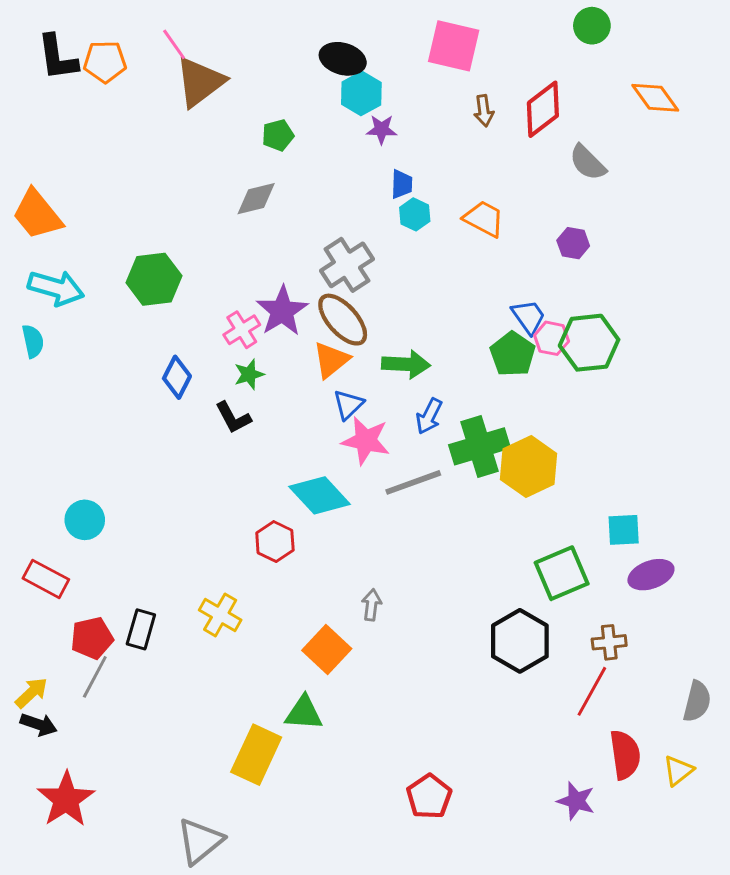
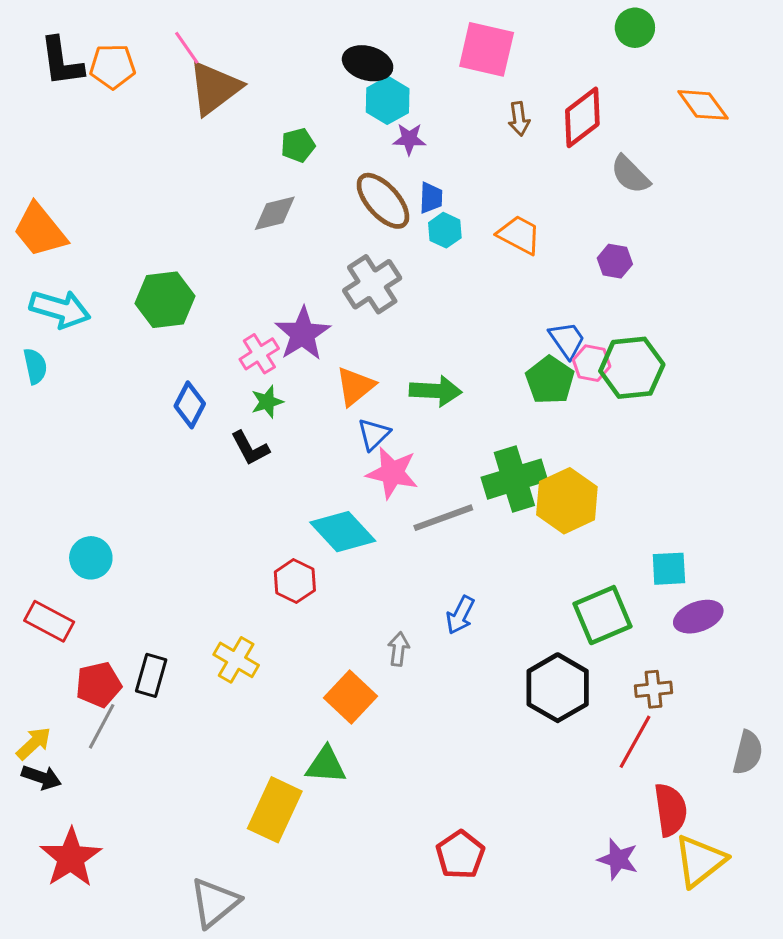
brown ellipse: (343, 320) -> (383, 201), moved
blue arrow: (429, 416) -> (460, 615), moved
yellow triangle: (678, 771) -> (700, 861), moved, size x1.6

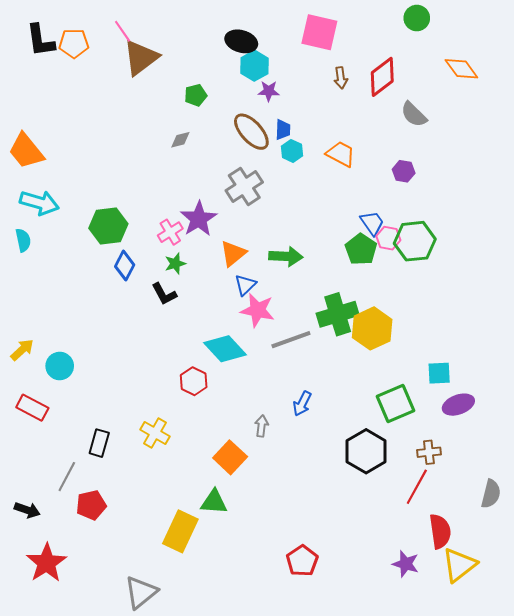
gray diamond: (275, 213) -> (180, 140), size x0.7
green hexagon: (165, 300) -> (108, 226), moved
red pentagon: (99, 685) -> (91, 505), moved
yellow arrow: (34, 743) -> (22, 350), moved

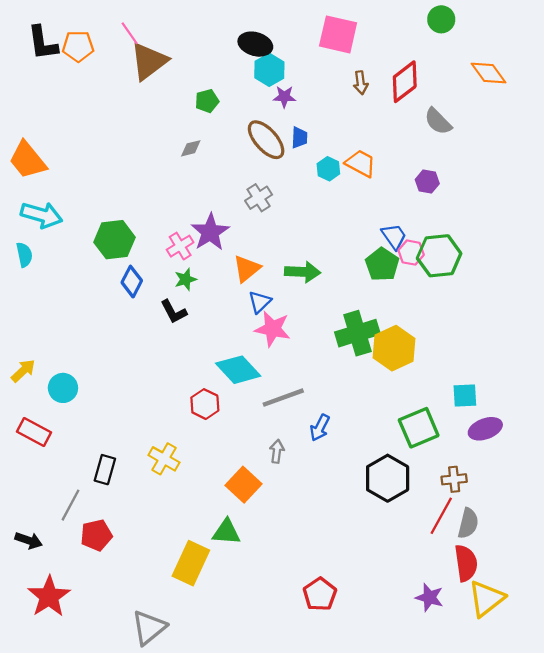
cyan hexagon: (292, 151) -> (328, 169), moved
gray cross: (244, 186) -> (259, 198), size x0.7
gray line: (291, 340) -> (283, 398), moved
gray semicircle: (491, 494) -> (468, 523), moved

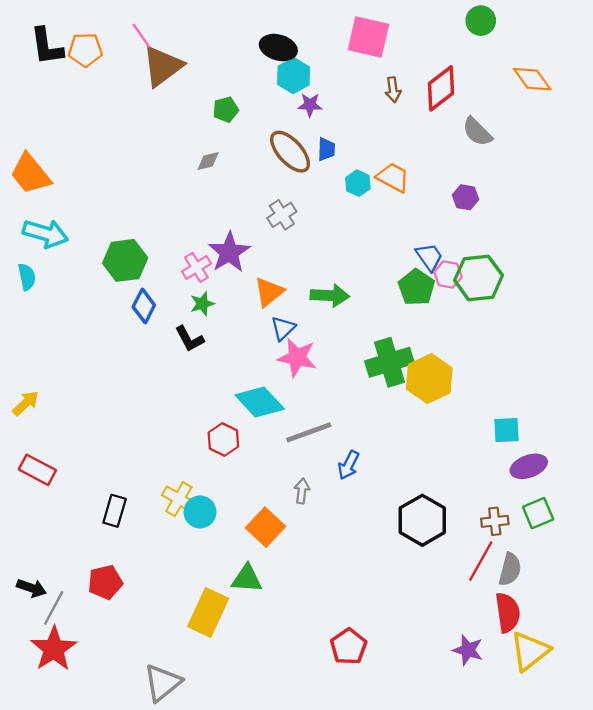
cyan circle: (63, 388) -> (200, 512), moved
green square: (419, 428) -> (538, 513), moved, size x0.7
gray line: (71, 505) -> (54, 608), moved

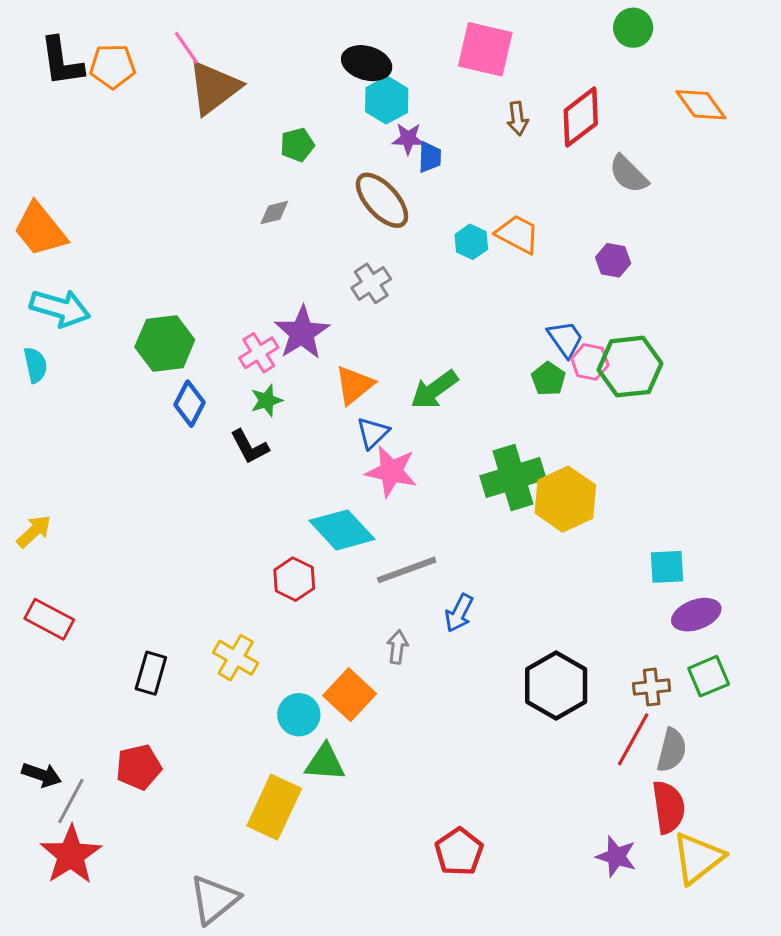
blue trapezoid: (326, 149) -> (430, 157), moved
green pentagon: (416, 287) -> (548, 379), size x0.7
green arrow: (330, 296) -> (434, 390), turned 141
cyan circle: (200, 512) -> (299, 715), moved

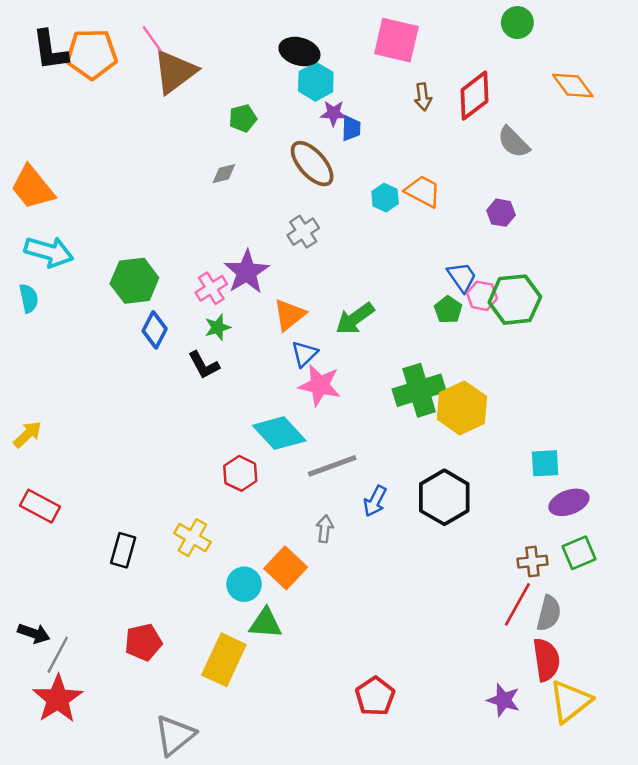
orange pentagon: (112, 66) -> (92, 54), size x1.4
black hexagon: (556, 685) -> (444, 497), moved
red pentagon: (139, 767) -> (143, 642), moved

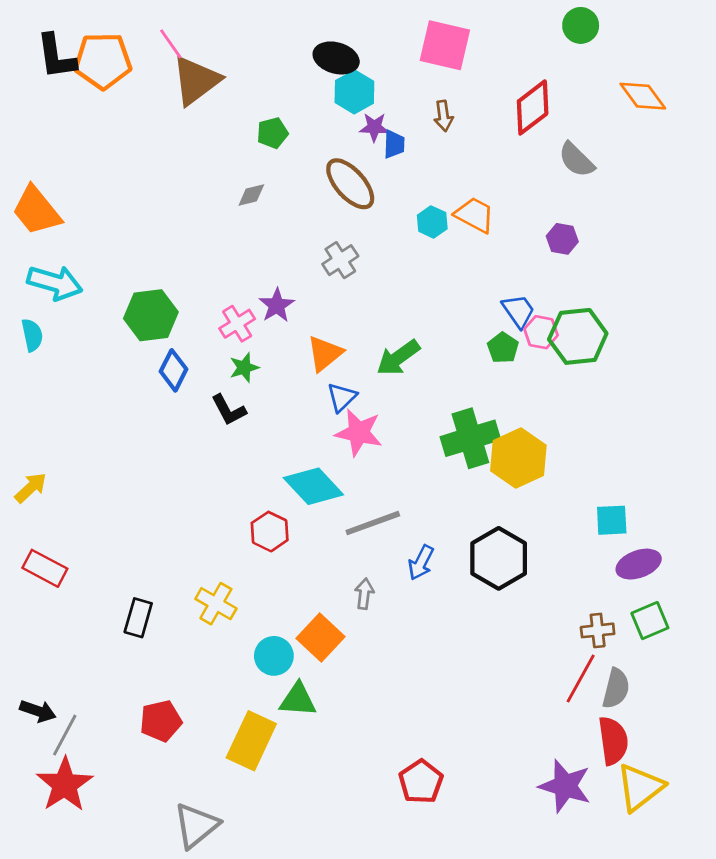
brown arrow: (423, 97) -> (444, 116), moved
purple star: (247, 272) -> (277, 305), size x0.7
purple star: (503, 700) -> (565, 786), size x1.4

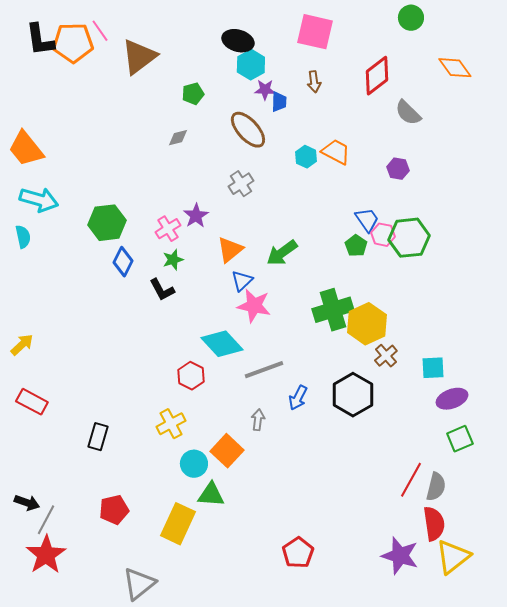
pink line: (171, 44) -> (100, 31), moved
yellow cross: (216, 604) -> (171, 424), moved, turned 32
brown cross: (598, 630) -> (386, 356), moved, turned -35

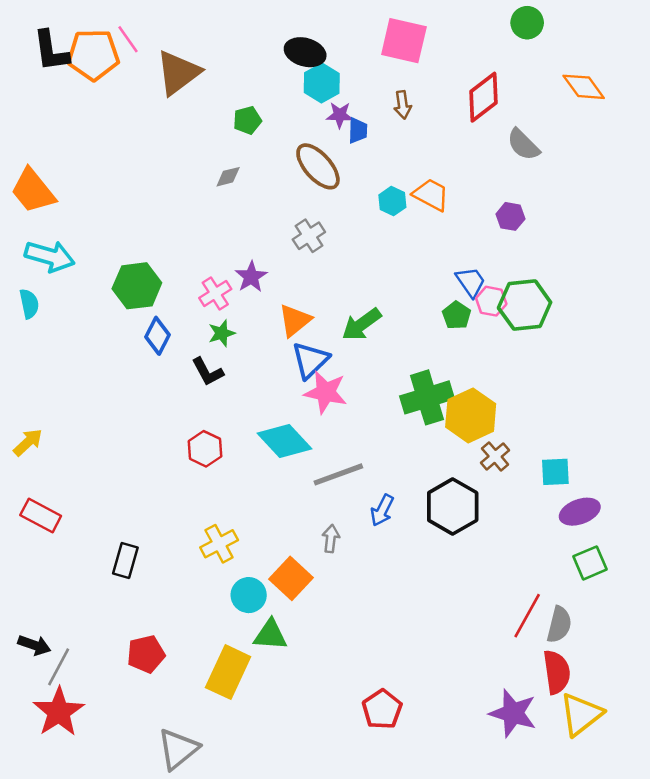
blue triangle: (242, 281) -> (310, 360), size x1.4
red hexagon: (191, 376) -> (205, 449), moved

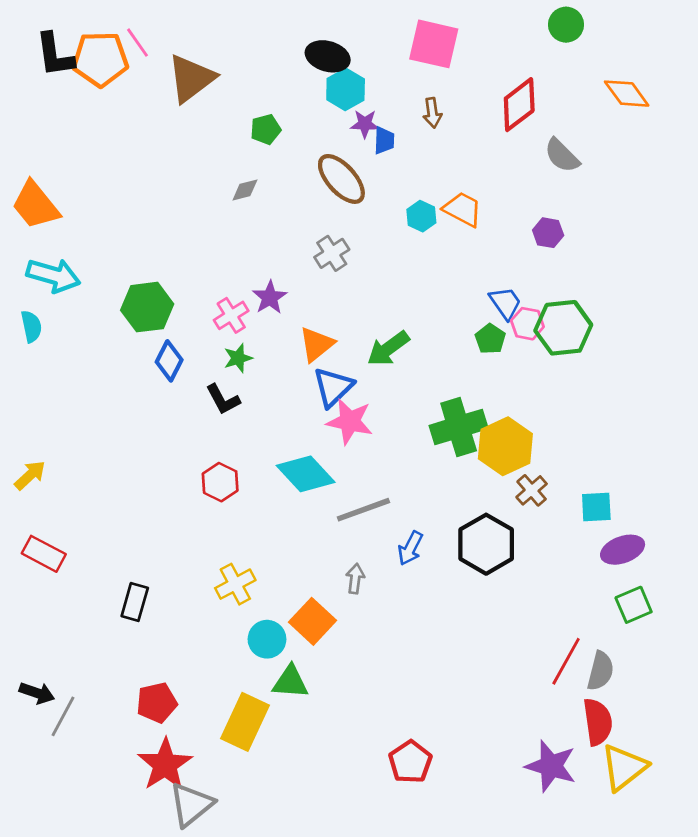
red star: (59, 712) -> (165, 765), moved

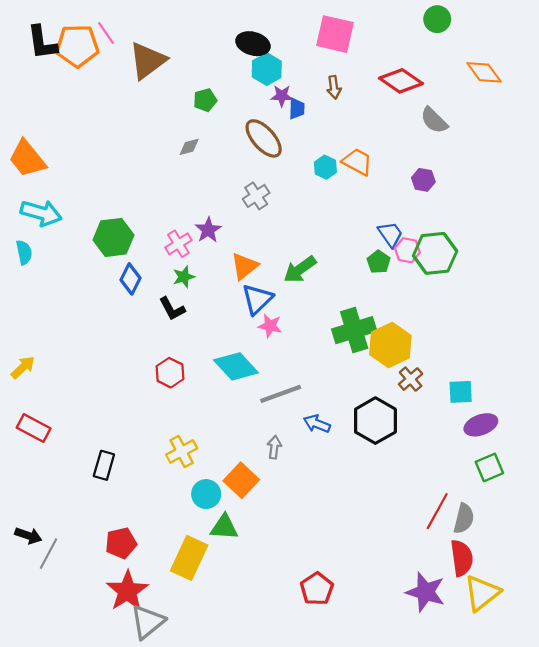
red diamond: (519, 105) -> (401, 81), turned 72
pink star: (350, 421) -> (270, 326), size x0.7
blue arrow: (410, 548) -> (317, 424), turned 85

